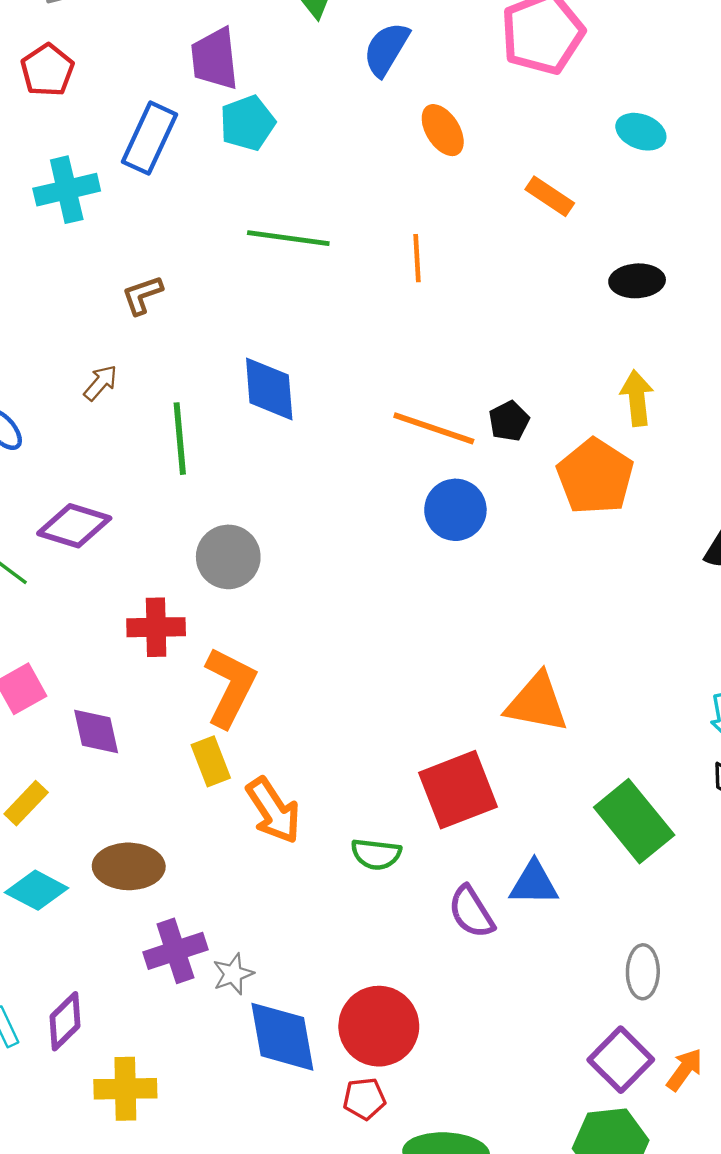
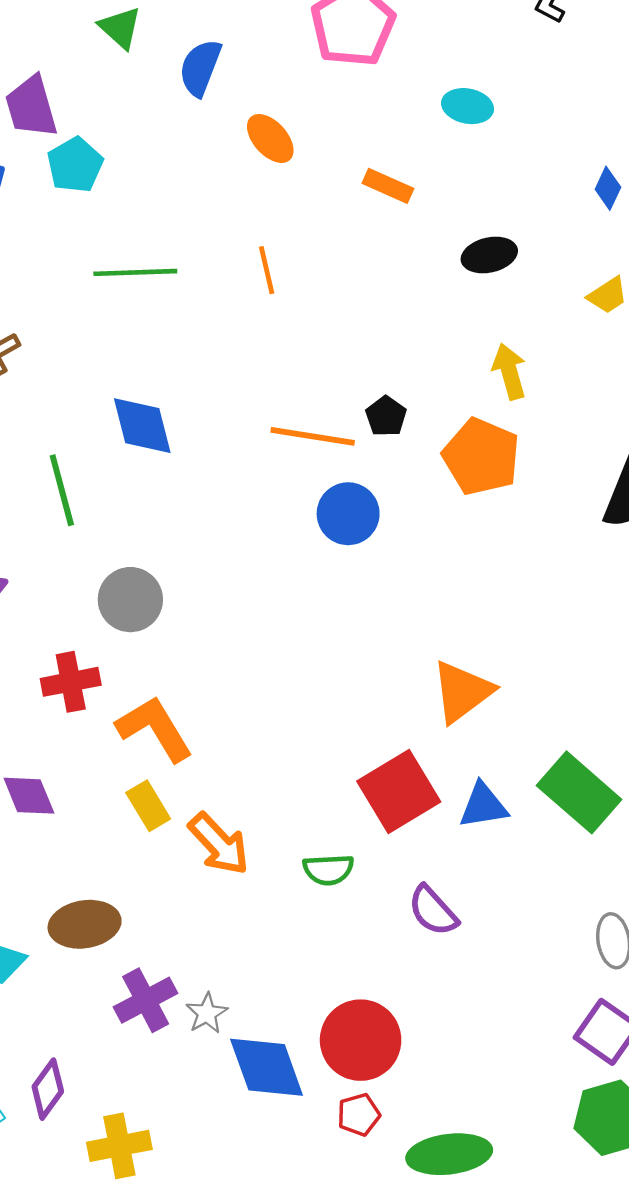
orange L-shape: (230, 687) -> (155, 729), turned -48
orange triangle: (537, 703) -> (462, 692), turned -38
blue triangle: (534, 883) -> (483, 806), moved

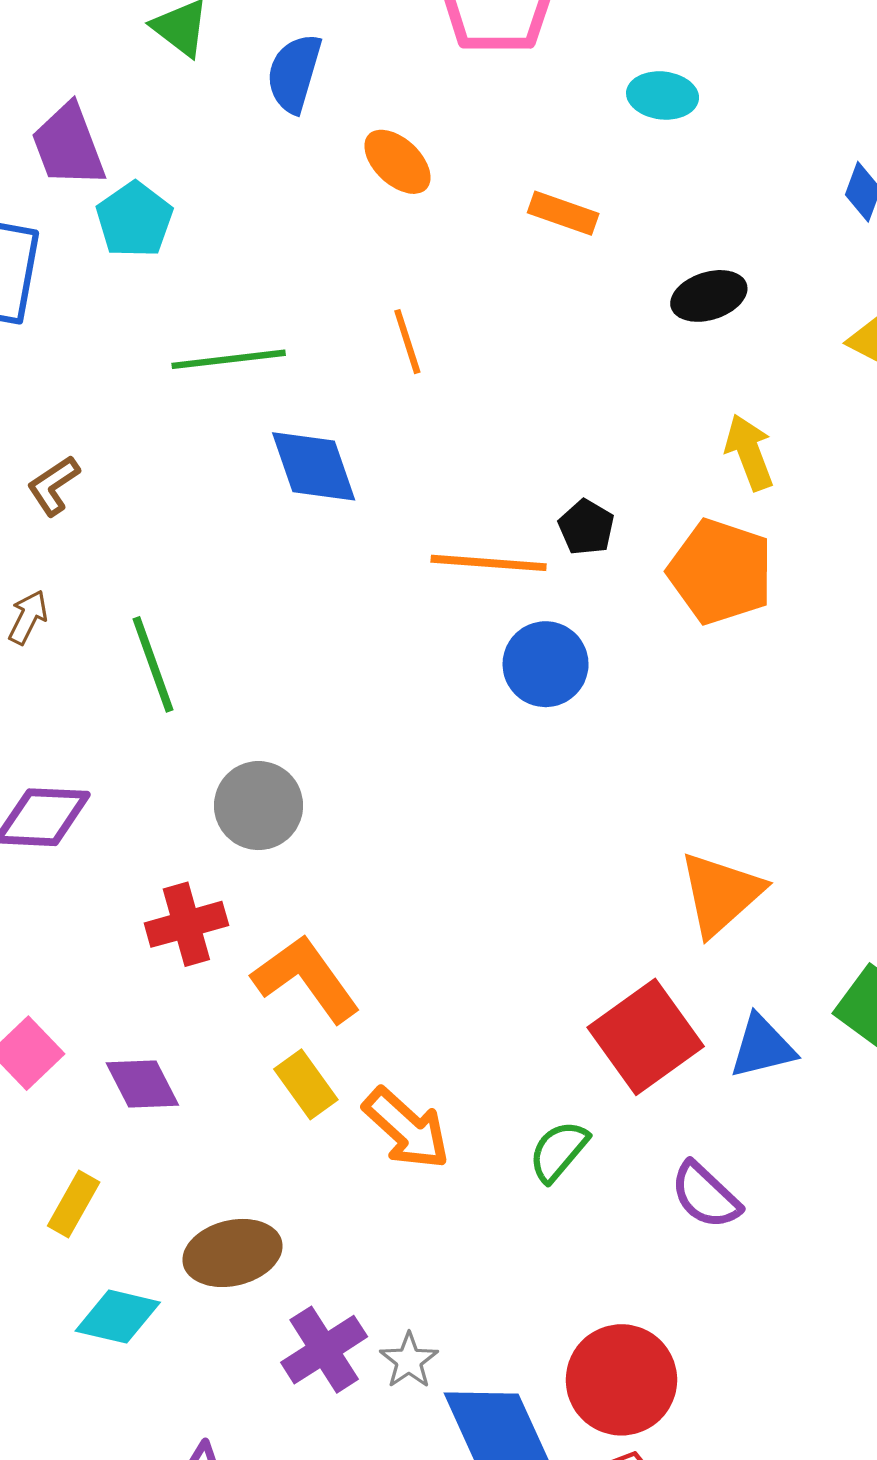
blue diamond: (142, 426) -> (314, 466), moved
green semicircle: (328, 870) -> (558, 1151), turned 138

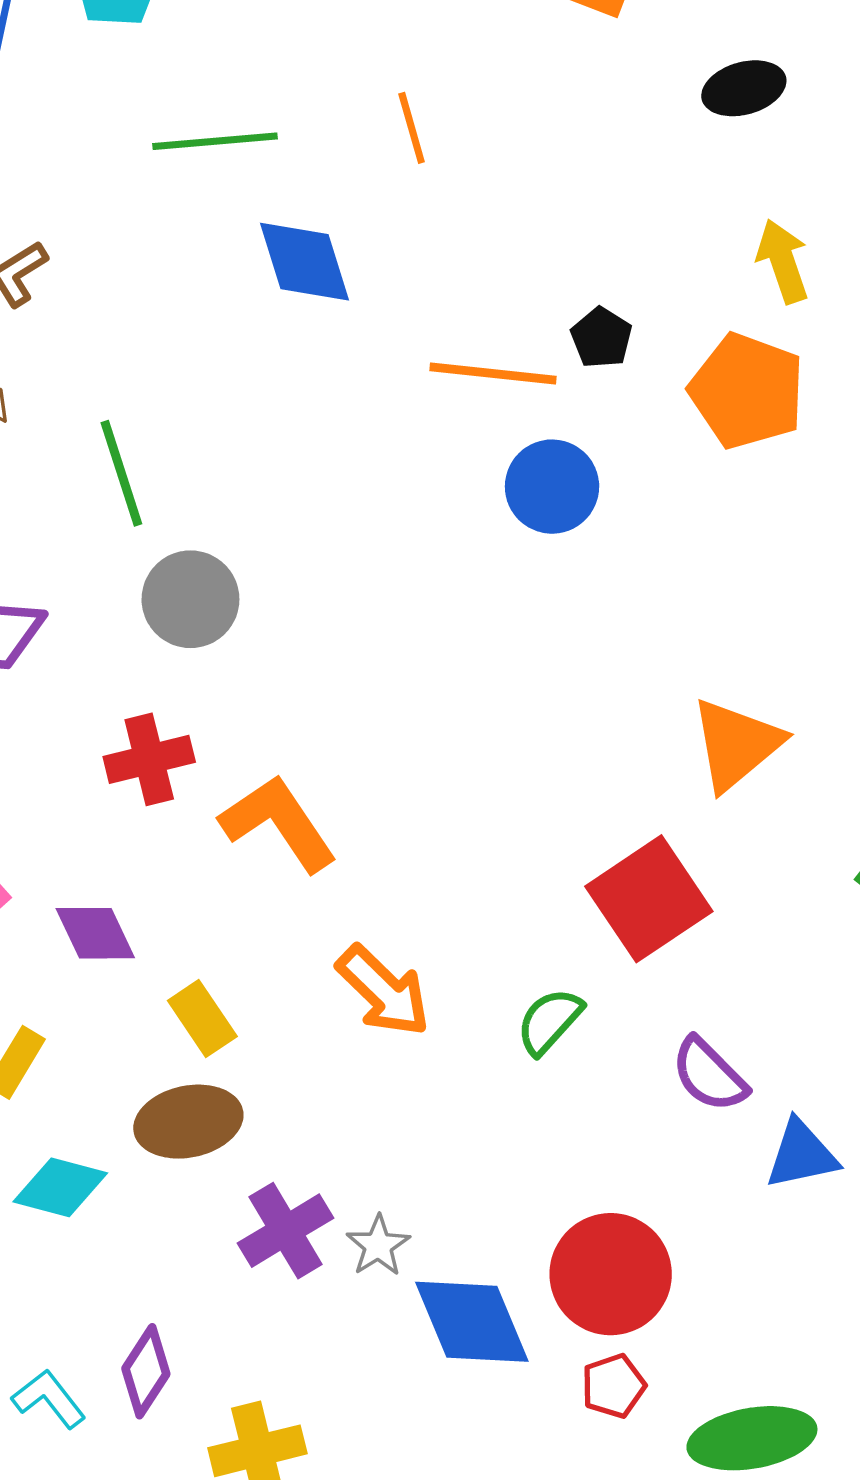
gray circle: (259, 806) -> (190, 599), moved
blue triangle: (762, 1047) -> (801, 1155), moved
yellow rectangle: (306, 1084) -> (202, 1018), moved

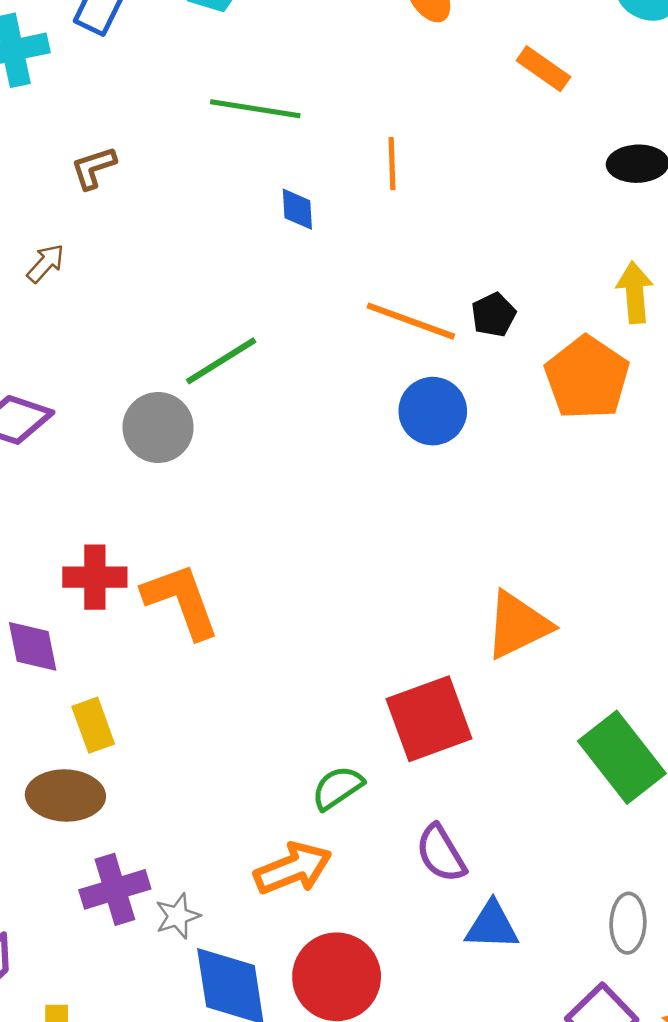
orange line: (412, 128) -> (392, 164), moved
blue diamond: (305, 262) -> (297, 209), size x0.6
green line: (121, 473) -> (221, 361), moved, turned 62
red cross: (149, 759) -> (95, 577), moved
orange arrow: (383, 991) -> (293, 868), moved, turned -80

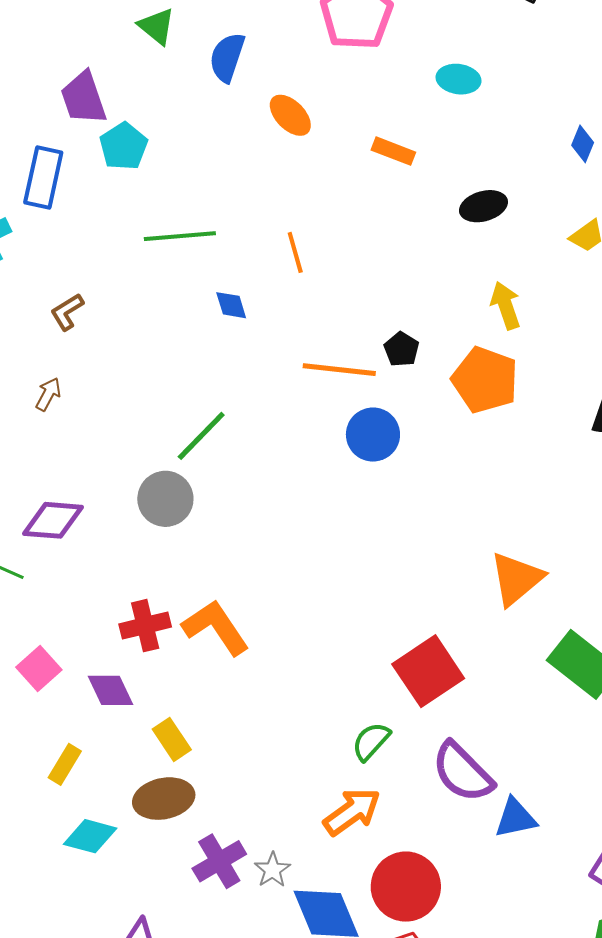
orange triangle: (518, 625) -> (516, 579), moved
purple semicircle: (441, 853) -> (463, 772), size x1.4

